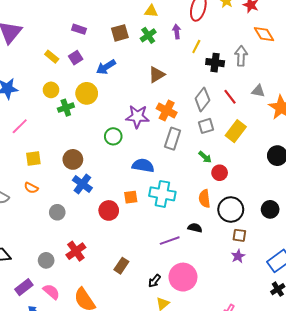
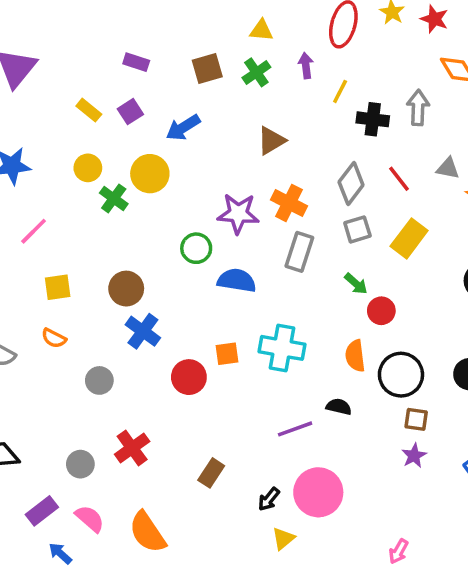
green cross: (66, 108) -> (114, 198), turned -35
blue semicircle: (143, 165) -> (237, 280), moved

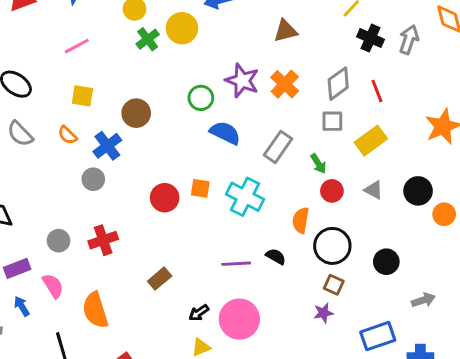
gray triangle: (448, 168) -> (374, 190), moved
gray rectangle: (299, 252) -> (278, 147), moved
blue cross: (143, 331) -> (107, 146), moved

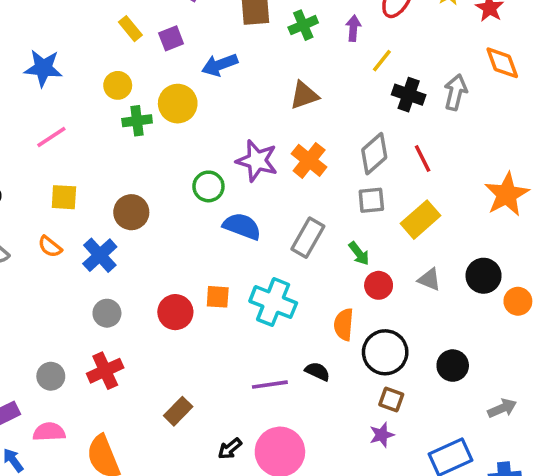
green cross: (148, 39) -> (137, 121), turned 35
gray circle: (93, 179) -> (107, 313), moved
pink semicircle: (53, 286) -> (49, 432), turned -55

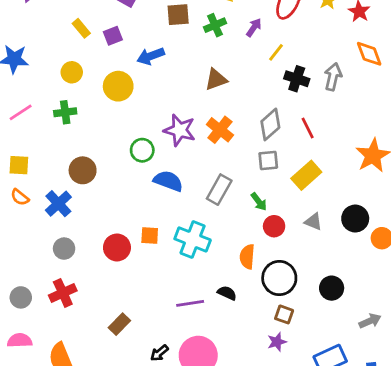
purple arrow: (353, 28) -> (254, 27), turned 30
green cross: (137, 121) -> (65, 112), moved
yellow square: (64, 197) -> (19, 165), moved

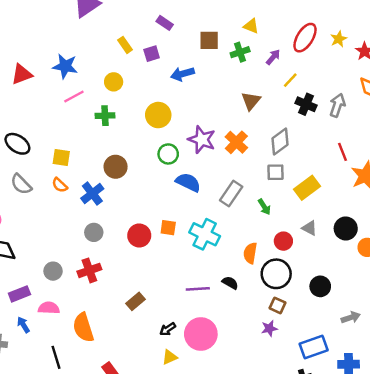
brown triangle: (216, 79) -> (251, 101), moved, turned -36
yellow circle: (118, 86) -> (158, 115), moved
pink line: (21, 112) -> (74, 97), moved
red line: (308, 128) -> (342, 152), moved
red circle: (274, 226) -> (283, 241), moved

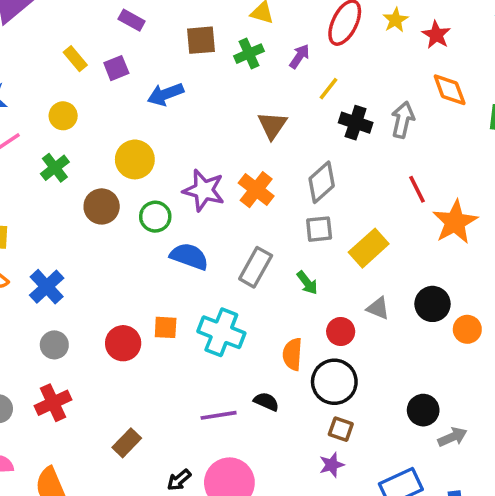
green cross: (105, 116) -> (55, 168), turned -30
brown circle: (116, 167) -> (102, 206), moved
black circle: (320, 286) -> (423, 410), moved

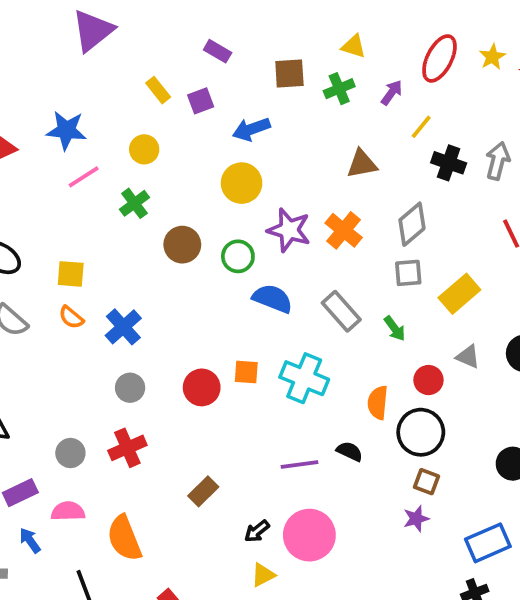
brown triangle: (272, 125) -> (362, 164), turned 44
yellow circle: (135, 159) -> (242, 183), moved
gray rectangle: (256, 267) -> (341, 311), turned -72

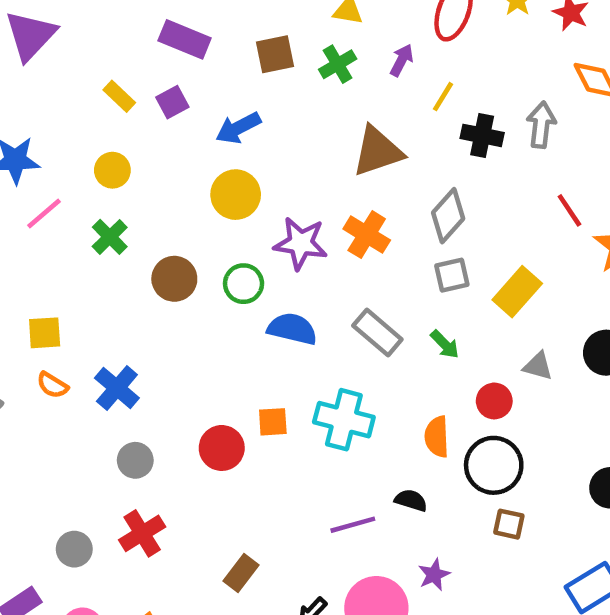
purple rectangle: (218, 51) -> (185, 39), size x1.5
brown triangle: (362, 164) -> (378, 151), size x1.4
purple star: (416, 519) -> (434, 575), moved

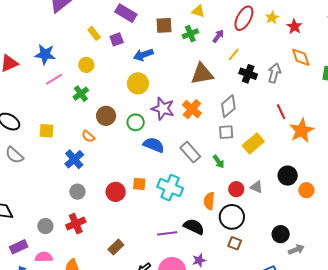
gray triangle: (538, 366) -> (257, 187), moved
orange semicircle: (52, 385) -> (88, 136), moved
black semicircle: (411, 500) -> (194, 227), size x1.5

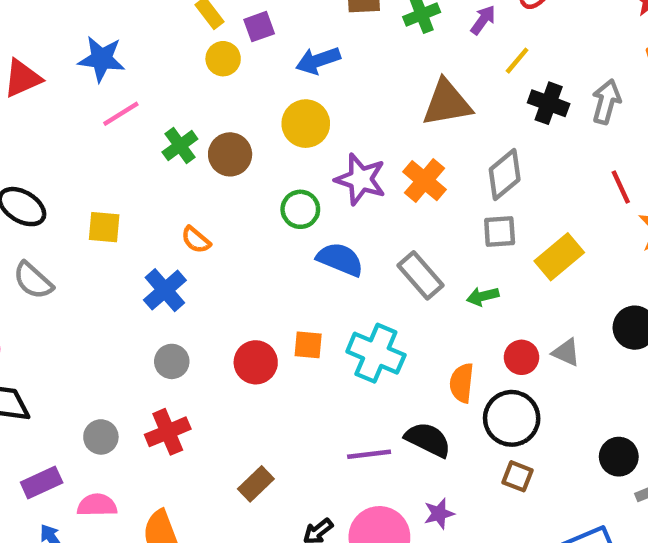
yellow circle: (86, 65) -> (223, 59), moved
brown circle: (106, 116) -> (230, 154), moved
green arrow: (219, 162) -> (483, 296), turned 112

